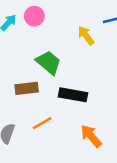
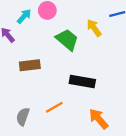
green trapezoid: (49, 63) -> (67, 40), moved
brown rectangle: (27, 88) -> (30, 65), moved

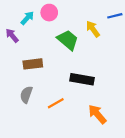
gray semicircle: (23, 117) -> (26, 95), moved

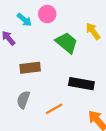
cyan arrow: (27, 18) -> (24, 20), turned 88

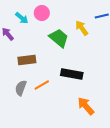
orange line: (54, 109) -> (42, 85), moved

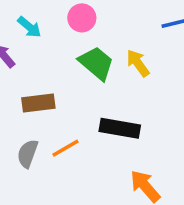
pink circle: (42, 13) -> (82, 18), moved
yellow arrow: (82, 28) -> (138, 63), moved

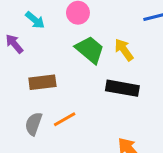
black rectangle: (120, 128) -> (122, 88), moved

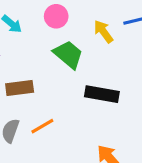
yellow arrow: (124, 50) -> (103, 32), moved

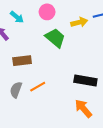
yellow arrow: (103, 32) -> (79, 22), turned 112
black rectangle: (102, 94) -> (85, 80), moved

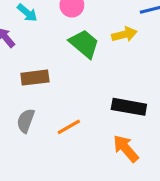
yellow arrow: (79, 22) -> (124, 34), moved
orange line: (38, 87) -> (69, 127), moved

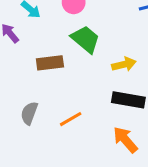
yellow arrow: (124, 34) -> (124, 64), moved
brown rectangle: (35, 78) -> (50, 63), moved

